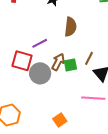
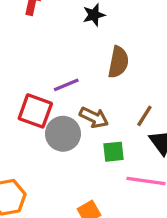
brown arrow: (58, 62) -> (94, 117), turned 84
green square: (70, 65) -> (113, 152), moved

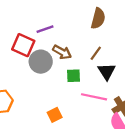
brown semicircle: (118, 62) -> (98, 18), moved

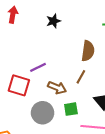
brown line: (96, 53) -> (81, 77), moved
gray circle: (41, 62) -> (43, 113), moved

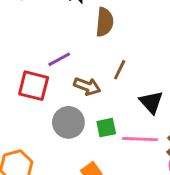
brown semicircle: (88, 51) -> (105, 22), moved
green square: (71, 109) -> (106, 128), moved

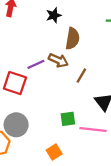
brown arrow: (87, 86) -> (58, 60), moved
gray circle: (68, 122) -> (16, 125), moved

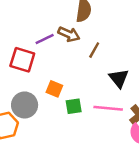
green square: (68, 119) -> (74, 106), moved
orange square: (54, 152) -> (54, 89), moved, turned -35

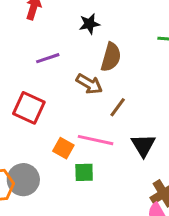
purple line: (45, 39) -> (48, 58), moved
gray circle: (25, 105) -> (23, 180), moved
pink line: (108, 108) -> (96, 140), moved

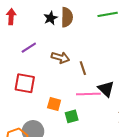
brown semicircle: (111, 57) -> (67, 17), moved
brown line: (118, 107) -> (83, 68), turned -40
pink line: (96, 140) -> (88, 94), moved

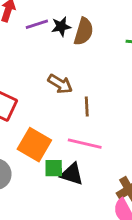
purple line: (29, 48) -> (37, 24), moved
black triangle: (106, 89) -> (72, 174), moved, turned -42
orange square: (54, 104) -> (34, 145), size x1.6

